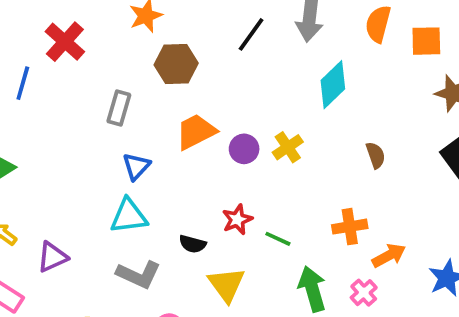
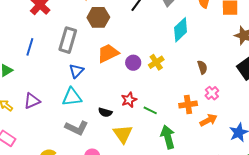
blue line: (23, 83) -> (30, 47), moved
gray rectangle: (119, 108) -> (68, 40), size x1.4
purple triangle: (52, 257) -> (32, 101), moved
pink cross: (364, 293) -> (212, 93), moved

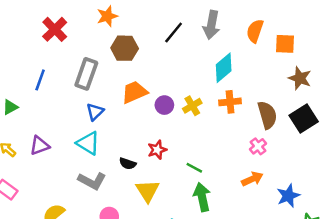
brown semicircle: (202, 67) -> (267, 115), moved, size x1.6
cyan triangle: (72, 97) -> (88, 143), turned 35
orange cross: (188, 105) -> (230, 102), moved
green line: (150, 110) -> (194, 168), moved

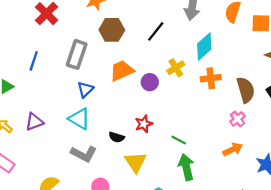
black line: (174, 32) -> (156, 31), moved
yellow cross: (192, 106) -> (176, 68), moved

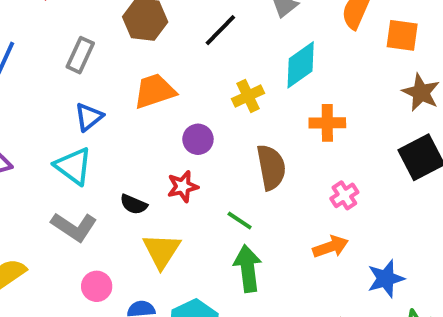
gray rectangle: (77, 54) -> (80, 55), size x0.7
orange cross: (211, 78) -> (327, 123), moved
purple circle: (150, 82) -> (198, 139), moved
brown semicircle: (246, 90) -> (271, 167), moved

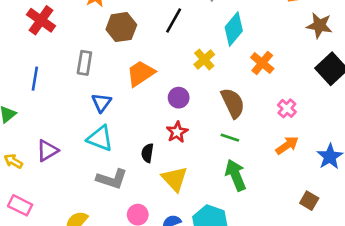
orange cross: (327, 123) -> (262, 63), turned -35
black semicircle: (134, 204) -> (147, 153), turned 90
green line: (240, 220) -> (230, 138), moved

